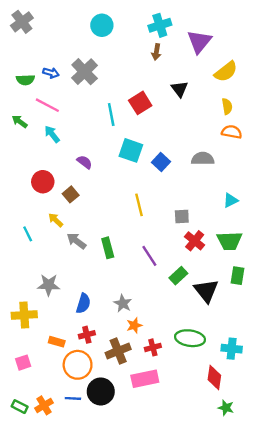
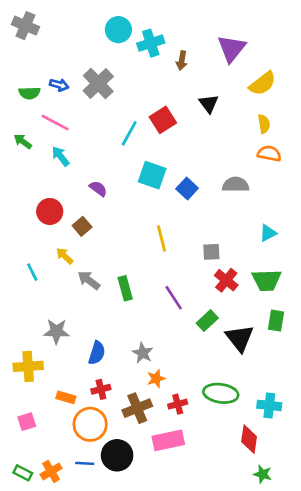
gray cross: (22, 22) -> (25, 26), turned -30
cyan cross: (160, 25) -> (151, 43), moved
cyan line: (111, 115) -> (129, 133), turned 40

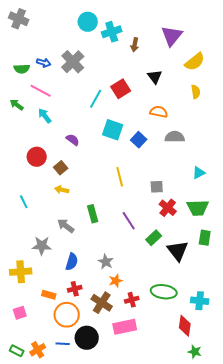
orange semicircle: (269, 154) -> (159, 112), moved
yellow arrow: (65, 256) -> (62, 190), moved, turned -32
gray arrow: (89, 280) -> (66, 226), moved
brown cross: (137, 408) -> (102, 303), turned -35

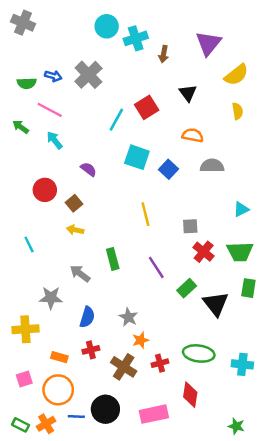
orange circle: (67, 315) -> (58, 390), moved
red diamond: (185, 326) -> (190, 395), moved
pink rectangle: (125, 327) -> (154, 414), moved

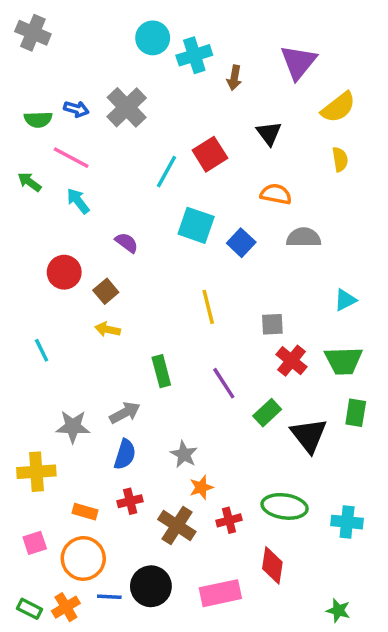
gray arrow: (80, 274) -> (125, 413), moved, turned 115

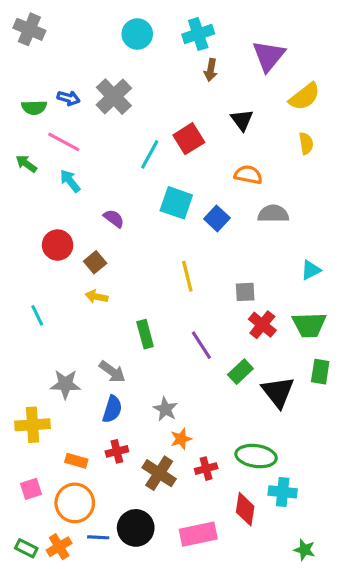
cyan cross: (194, 55) -> (198, 34), moved
gray arrow: (125, 413) -> (112, 372), turned 64
cyan cross: (347, 522) -> (283, 492), moved

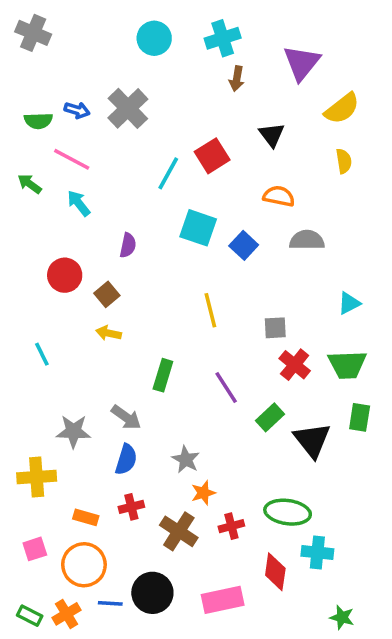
purple semicircle: (114, 218) -> (128, 245), turned 65
green rectangle: (145, 334) -> (163, 375), turned 32

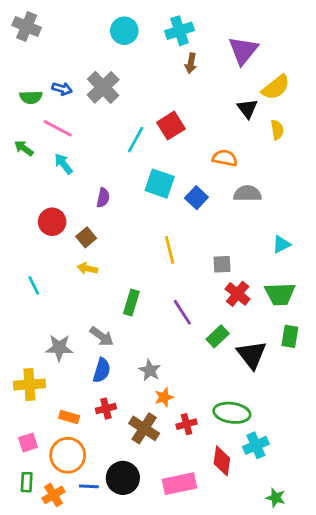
black triangle: (272, 135) -> (247, 109), moved
cyan cross: (317, 552) -> (256, 445), turned -30
green rectangle: (30, 616) -> (27, 482), moved, turned 66

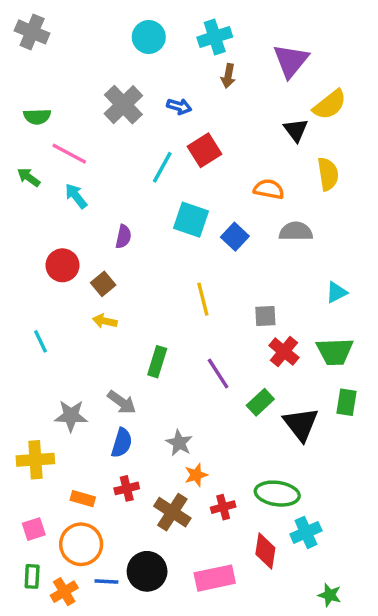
blue arrow: (62, 89) -> (179, 106), moved
yellow semicircle: (277, 130) -> (328, 174), moved, size x1.4

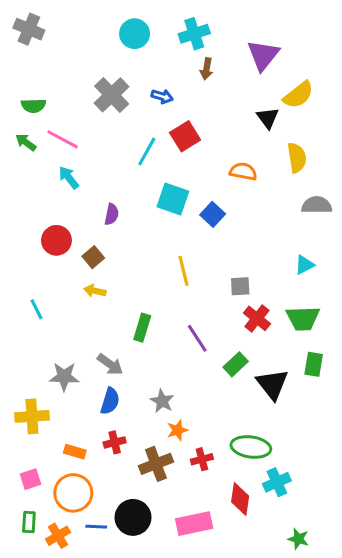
green arrow: (29, 177) -> (26, 142), moved
gray semicircle: (296, 231) -> (317, 205), moved
brown cross: (172, 512) -> (156, 464), turned 36

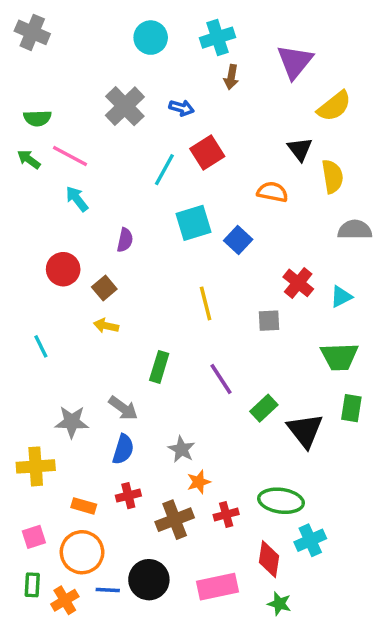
black triangle: (268, 118) -> (300, 149), moved
cyan square: (173, 199) -> (194, 223), turned -36
red cross: (257, 318) -> (298, 283), moved
green star: (298, 539) -> (279, 604), moved

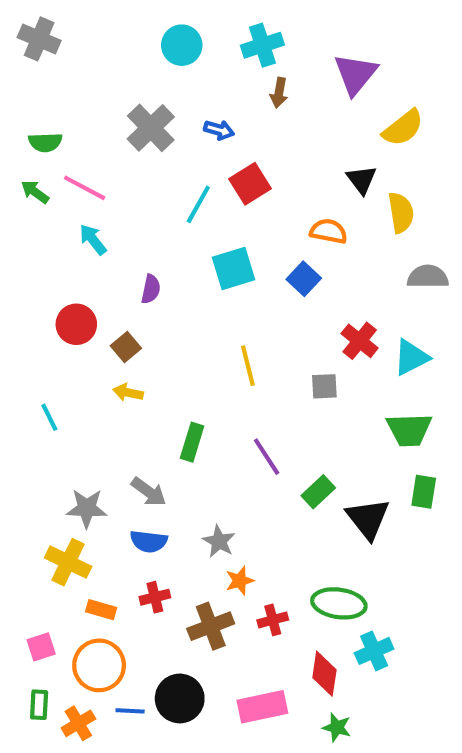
blue square: (238, 240) -> (304, 279), moved
cyan triangle: (341, 297) -> (411, 357), size x1.4
blue semicircle: (123, 449) -> (149, 541), turned 80
yellow cross: (36, 466) -> (68, 562), moved, turned 30

